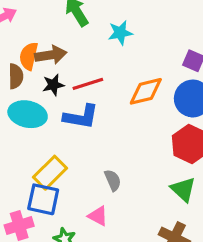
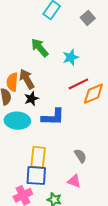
brown arrow: (51, 55) -> (27, 79), turned -102
red line: (88, 84) -> (78, 84), moved
yellow rectangle: (50, 173) -> (38, 157), turned -30

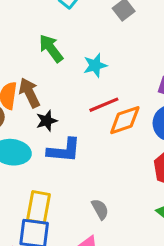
black star: (31, 99) -> (47, 121), moved

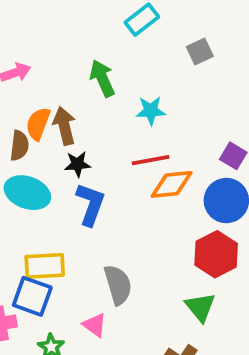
blue L-shape: (64, 150) -> (90, 204), turned -88
yellow rectangle: (39, 207) -> (45, 266), turned 64
gray semicircle: (100, 209) -> (118, 285), size x1.5

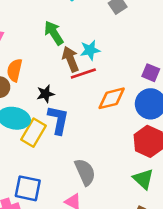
brown arrow: (64, 126) -> (70, 59), moved
red line: (151, 160) -> (83, 73), moved
yellow rectangle: (45, 266) -> (33, 133), moved, turned -48

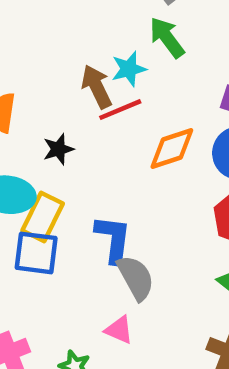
green arrow: (54, 33) -> (167, 38), moved
blue L-shape: (58, 120) -> (113, 239), moved
blue square: (28, 188) -> (36, 253), moved

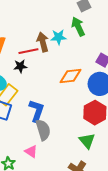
red line: (120, 110) -> (28, 51), moved

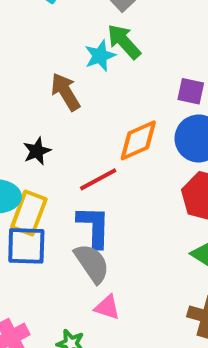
cyan star: (59, 37) -> (100, 56), moved
red line: (28, 51) -> (98, 179), moved
gray semicircle: (43, 130) -> (92, 263), moved

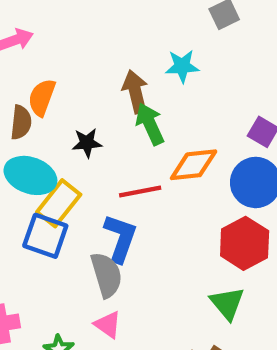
green arrow: (124, 42) -> (150, 124), moved

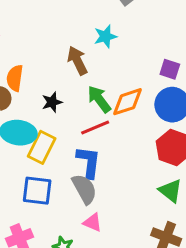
green arrow: (150, 124) -> (99, 99), moved
blue square: (45, 236) -> (37, 191), moved

